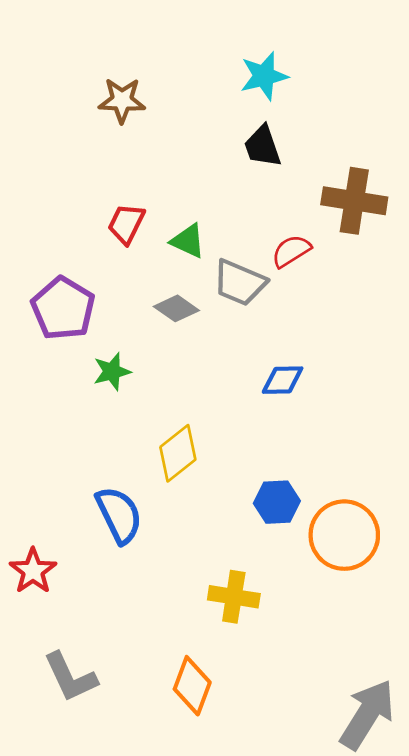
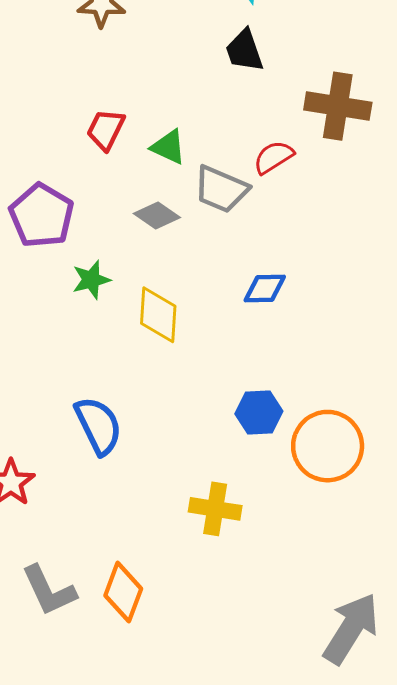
yellow diamond: (178, 453) -> (158, 315), moved, turned -48
orange diamond: (192, 686) -> (123, 592), moved

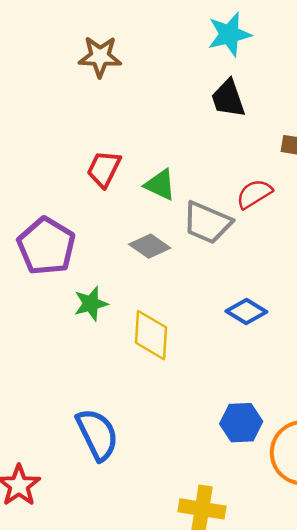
blue diamond: (265, 288) -> (246, 312), turned 33

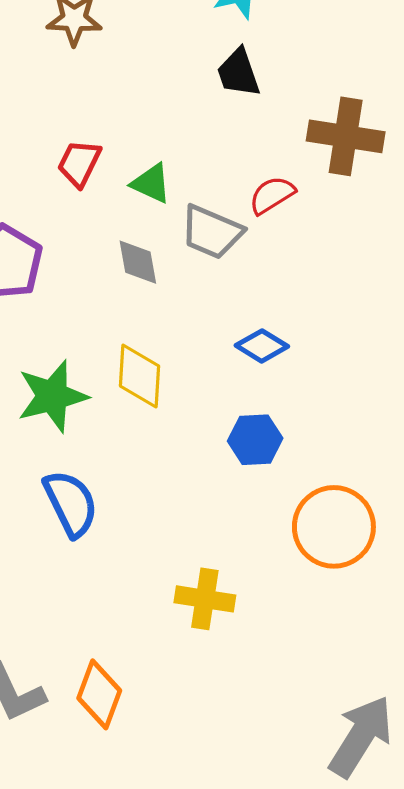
gray diamond: (150, 246) -> (138, 262), turned 45
green star: (91, 304) -> (52, 396), moved, size x1.6
blue hexagon: (241, 423) -> (255, 440), moved

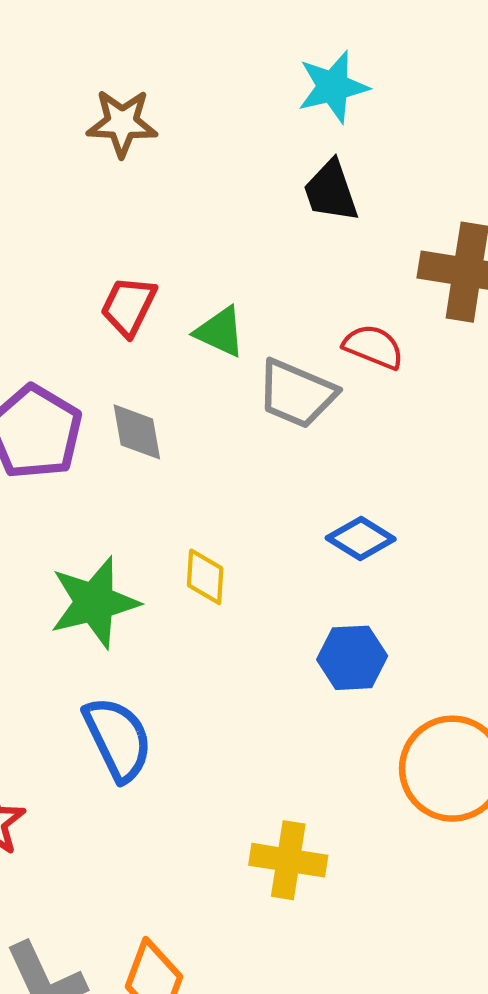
red semicircle: (272, 195) -> (373, 347), turned 54
gray diamond: (138, 262) -> (137, 432), moved
yellow diamond: (140, 376) -> (205, 577), size x0.7

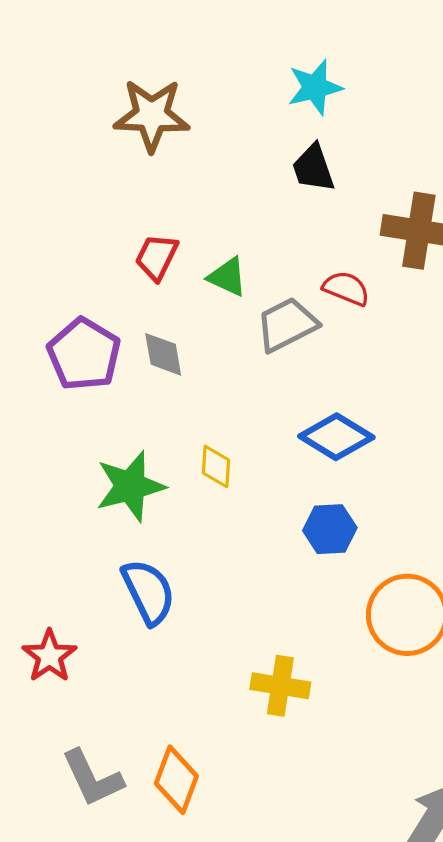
brown star: (122, 123) -> (152, 115), size x1.4
gray trapezoid: (297, 394) -> (287, 325), turned 130
blue diamond: (361, 538) -> (336, 437), size x1.4

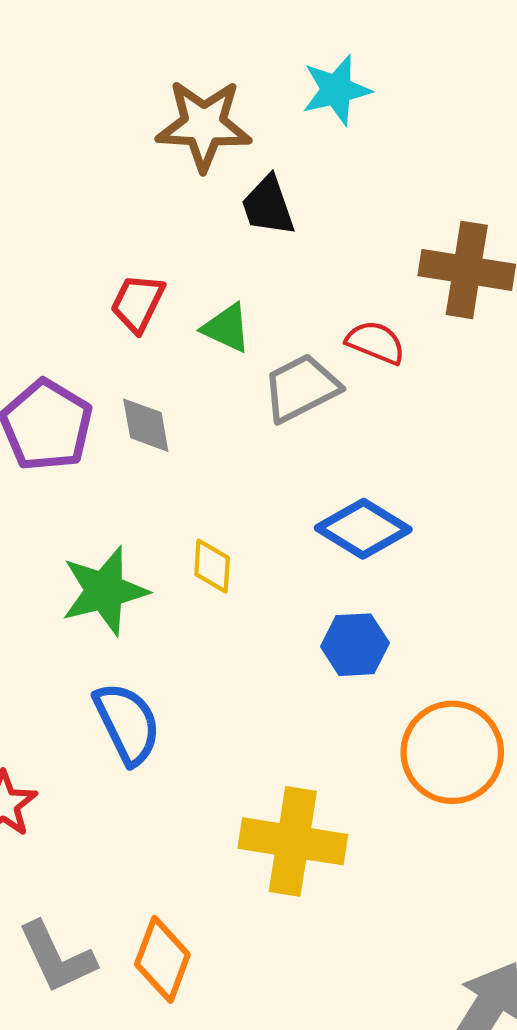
brown star: (152, 115) -> (204, 125), moved
black trapezoid: (313, 168) -> (268, 206), moved
yellow cross: (280, 686) -> (293, 841), size x1.4

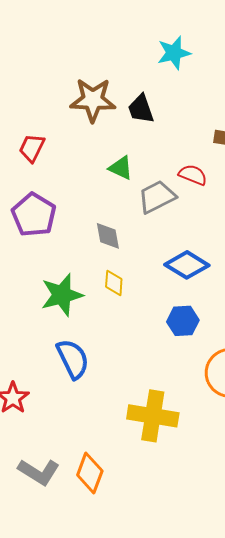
brown star: (204, 125) -> (93, 100), moved
red trapezoid: (138, 303) -> (32, 148), moved
gray diamond: (146, 425) -> (108, 236), moved
gray L-shape: (57, 957) -> (39, 472), turned -33

